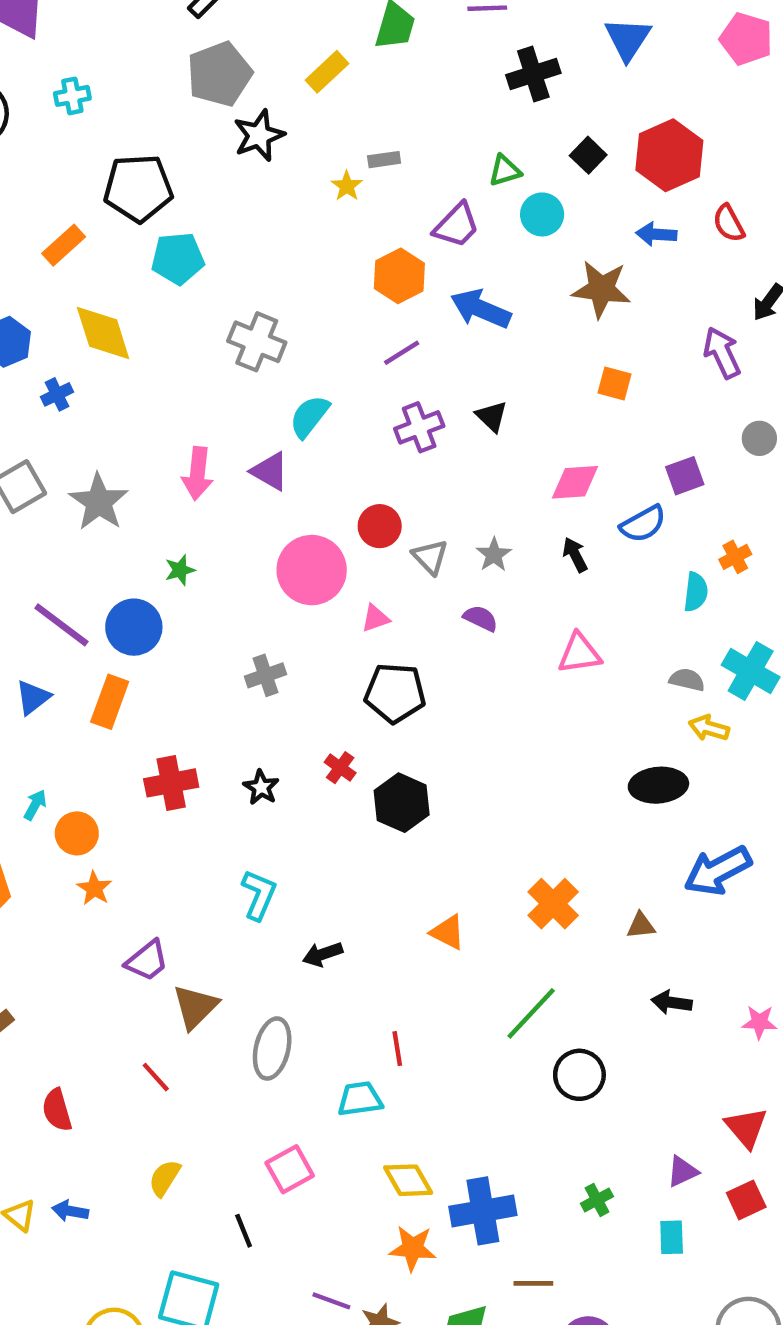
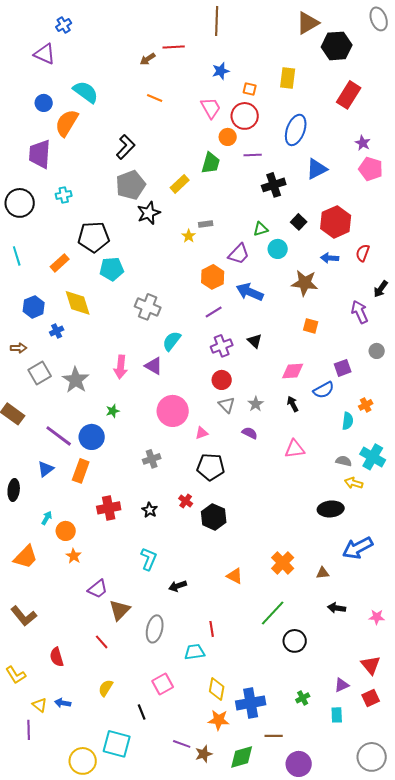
blue triangle: (628, 39) -> (317, 169), turned 30
red semicircle: (729, 223) -> (363, 253), turned 48
red circle: (380, 526) -> (222, 380), moved
yellow diamond: (408, 1180) -> (217, 689), turned 40

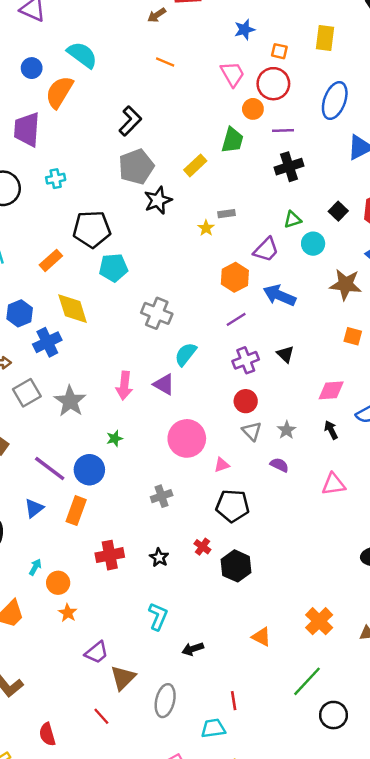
black cross: (274, 185) -> (289, 167), moved
blue cross: (57, 331) -> (47, 342), size x1.6

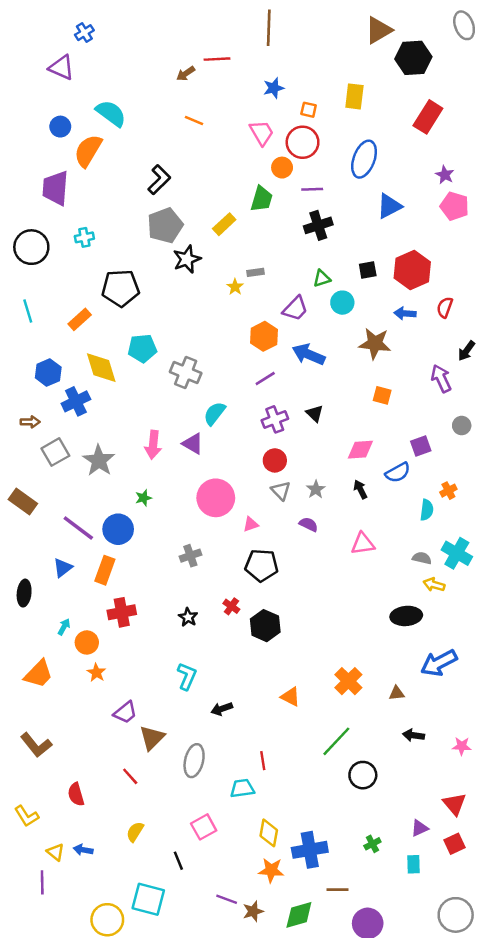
black square: (338, 211) -> (368, 270), turned 36
cyan pentagon: (113, 268) -> (142, 348), moved
red cross: (110, 555) -> (122, 612), moved

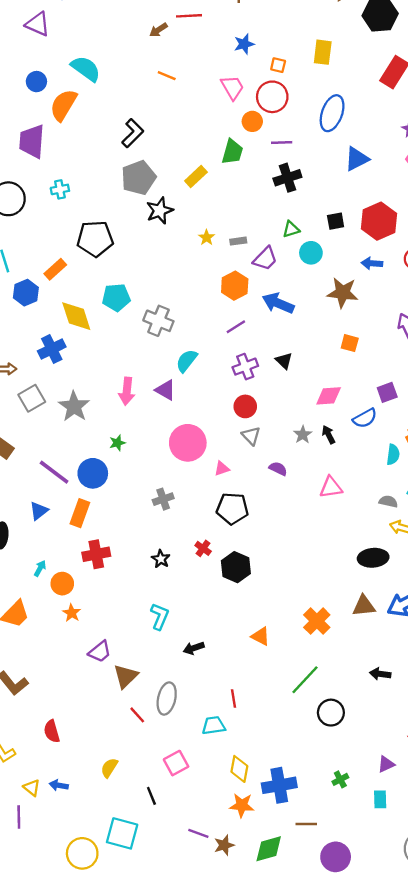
gray rectangle: (256, 272) -> (238, 241), moved
blue hexagon: (48, 372) -> (26, 293), moved
gray star: (316, 489) -> (303, 435), moved
brown triangle: (397, 693) -> (364, 606), moved, size x1.5
red line: (130, 776) -> (137, 715), moved

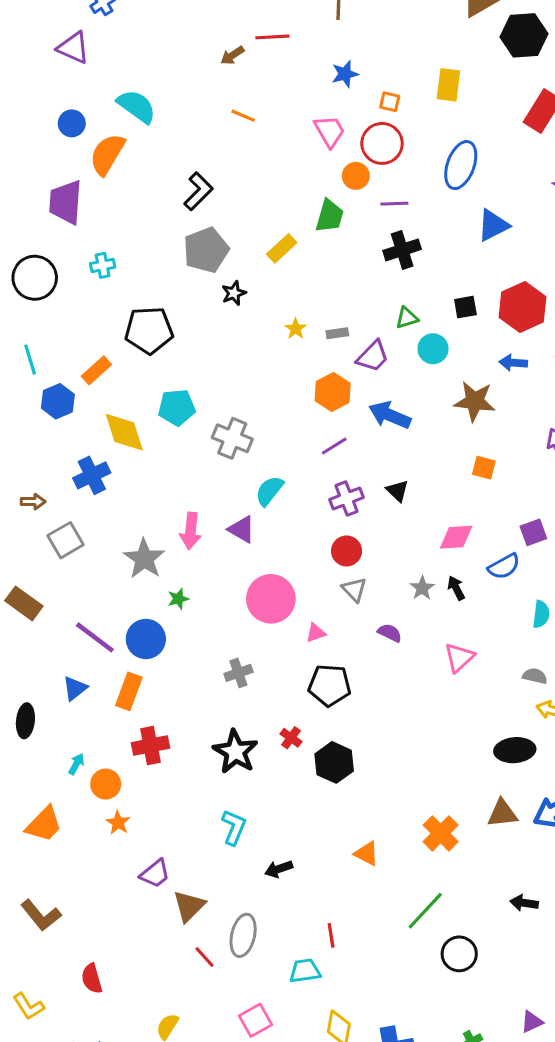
black star: (160, 211) -> (234, 293), size x0.7
gray star: (74, 406) -> (144, 559), moved
pink triangle: (331, 487) -> (459, 657), turned -35
black star: (161, 559) -> (235, 752), size x1.8

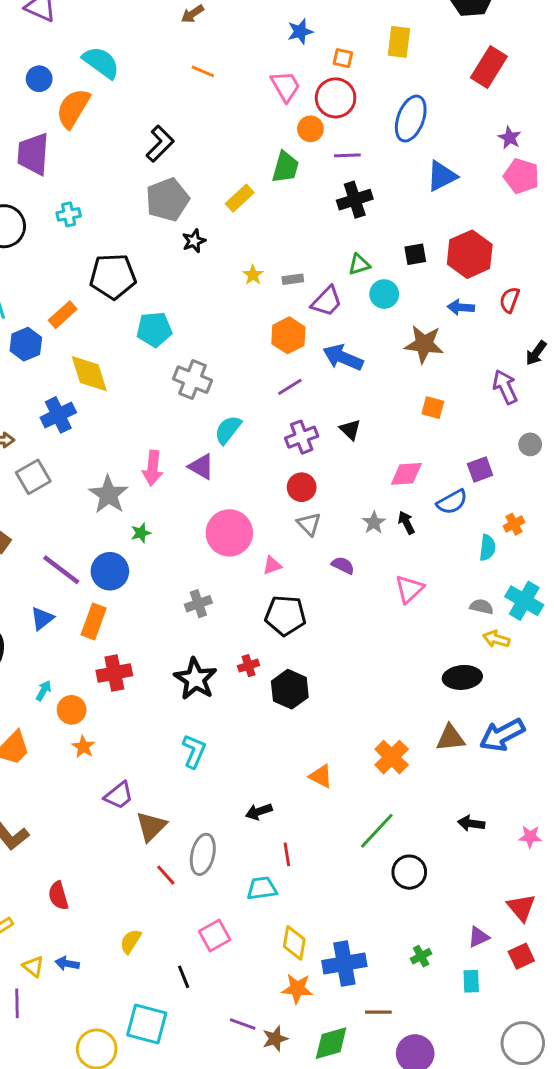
cyan pentagon: (177, 407) -> (154, 329), moved
red cross: (291, 738) -> (249, 666), turned 36
black arrow: (279, 869) -> (259, 812), moved

